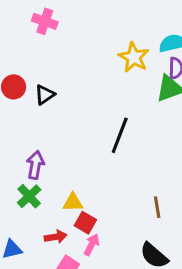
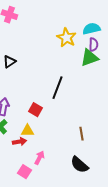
red square: (85, 223) -> (35, 110), moved
red arrow: (56, 237) -> (19, 142), moved

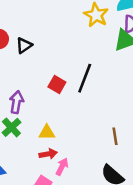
red square: (35, 110) -> (57, 84), moved
red arrow: (19, 142) -> (48, 154), moved

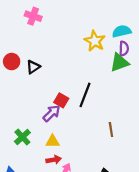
purple arrow: (17, 102) -> (52, 113), moved, turned 36
brown line: (115, 136) -> (111, 130), moved

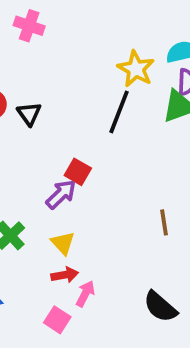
black triangle: (33, 67) -> (29, 114), turned -32
black line: (85, 95) -> (119, 112), moved
yellow triangle: (53, 141) -> (63, 243), turned 48

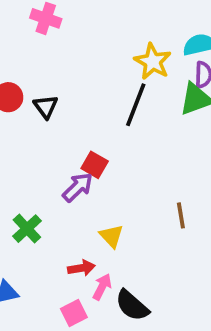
yellow triangle: (63, 243) -> (111, 236), moved
black semicircle: (160, 307) -> (132, 306), moved
pink square: (57, 320) -> (74, 313), turned 30

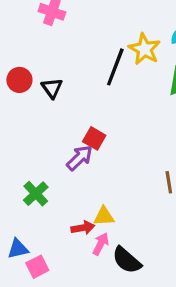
black line: (136, 105) -> (115, 67), moved
yellow triangle: (111, 236) -> (104, 216), moved, turned -50
pink square: (74, 313) -> (37, 267), moved

